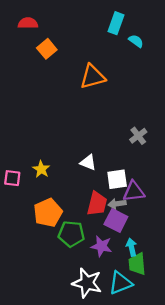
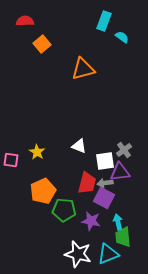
gray cross: (138, 136) -> (124, 150), moved

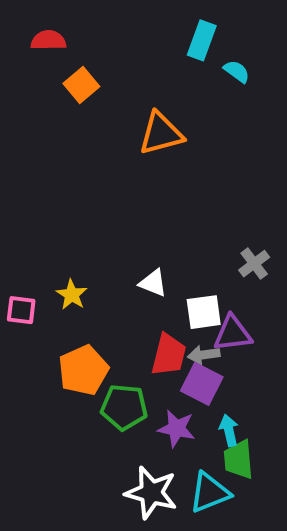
gray cross: (124, 150) -> (254, 264), moved

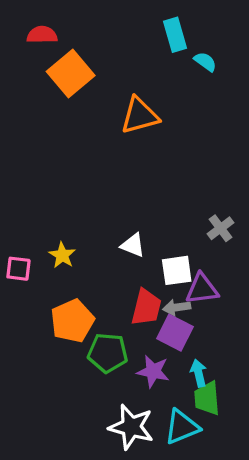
cyan rectangle: (202, 40) -> (175, 35), turned -36
orange square: (81, 85) -> (71, 73), size x1.5

